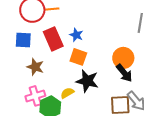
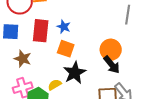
red rectangle: (53, 39) -> (41, 31), turned 30
black star: (87, 81) -> (75, 73), turned 30

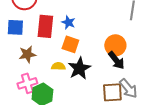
brown star: (23, 59) -> (27, 54), turned -30
yellow semicircle: (55, 85) -> (58, 66), moved, turned 32

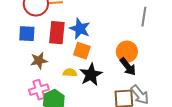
blue star: (68, 22) -> (80, 29), size x1.5

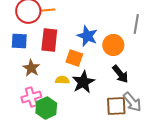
blue star: (80, 29) -> (87, 36), moved
orange circle: (127, 52) -> (113, 45), moved
brown star: (39, 61) -> (31, 68), turned -30

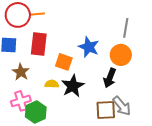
blue star: (87, 36) -> (89, 47), moved
orange circle: (113, 45) -> (121, 55), moved
black arrow: (120, 74) -> (110, 78), turned 60

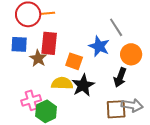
gray line: (126, 28) -> (116, 27), moved, turned -42
brown star: (21, 72) -> (38, 58), moved
yellow semicircle: (52, 84) -> (62, 83), size x1.5
gray arrow: (122, 106) -> (132, 105), turned -40

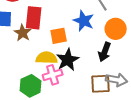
orange square: (74, 61) -> (59, 36), turned -30
pink cross: (31, 100) -> (53, 75), moved

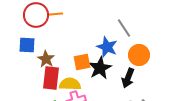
red rectangle: (34, 18) -> (51, 78), moved
black star: (68, 60) -> (100, 68), moved

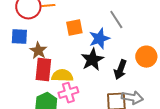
blue star: (107, 47) -> (99, 39), turned 30
orange circle: (139, 55) -> (146, 57), moved
orange square: (82, 62) -> (74, 28), moved

